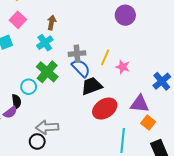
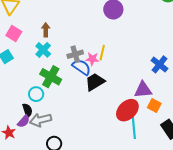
pink star: (123, 67) -> (92, 59), moved
red ellipse: (105, 109) -> (127, 110), moved
gray arrow: (47, 127) -> (41, 120), moved

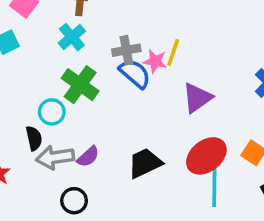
black trapezoid: (95, 82) -> (145, 163), moved
purple triangle: (143, 90) -> (197, 98), moved, turned -36
purple semicircle: (24, 121) -> (88, 157), moved

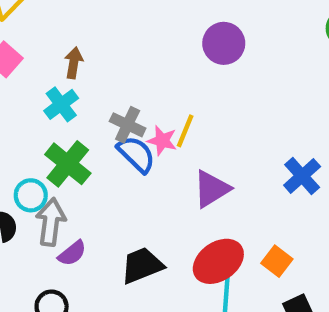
gray cross: (126, 50) -> (128, 125), turned 32
gray arrow: (55, 157) -> (51, 222), moved, turned 102

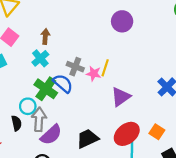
blue semicircle: (136, 154) -> (63, 83), moved
purple semicircle: (72, 253) -> (51, 135), size x1.5

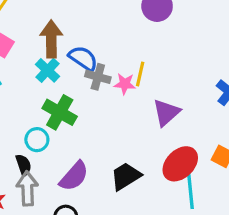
brown arrow: (45, 37) -> (51, 39), size x1.6
blue semicircle: (63, 83) -> (83, 58), moved
gray arrow: (39, 119) -> (27, 188), moved

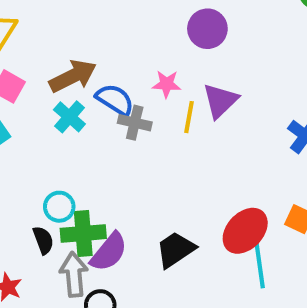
brown arrow: (51, 39) -> (73, 76), turned 66
pink star: (125, 84) -> (167, 84), moved
green cross: (60, 112) -> (83, 233), moved, turned -32
purple triangle: (166, 112) -> (220, 101), moved
gray arrow: (27, 188) -> (74, 275), moved

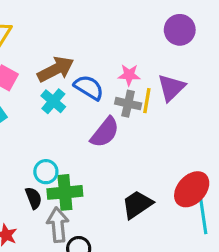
purple circle: (207, 29) -> (180, 30), moved
gray cross: (135, 123) -> (128, 104), moved
purple semicircle: (109, 252) -> (105, 132), moved

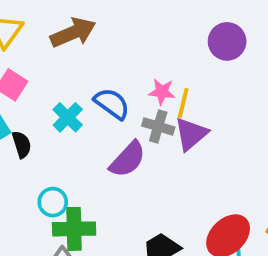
brown arrow: (56, 69) -> (73, 33), moved
purple triangle: (171, 88) -> (191, 134), moved
yellow line: (147, 101) -> (183, 103), moved
black semicircle: (34, 198) -> (22, 144), moved

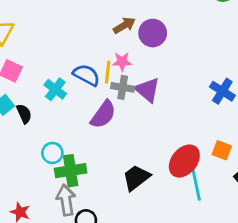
brown arrow: (73, 33) -> (124, 25), moved, size x0.7
purple circle: (227, 41) -> (153, 33), moved
yellow line: (183, 103) -> (108, 72), moved
purple triangle: (191, 134) -> (147, 90), turned -32

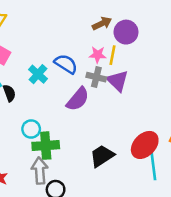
yellow line: (108, 72) -> (112, 55), moved

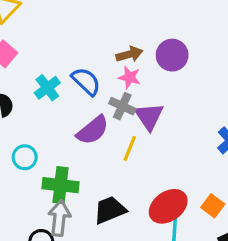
brown arrow: (102, 23) -> (129, 54), moved
yellow line: (112, 55) -> (130, 148), moved
green cross: (46, 146) -> (60, 185), moved
gray arrow: (40, 171) -> (59, 218), moved

